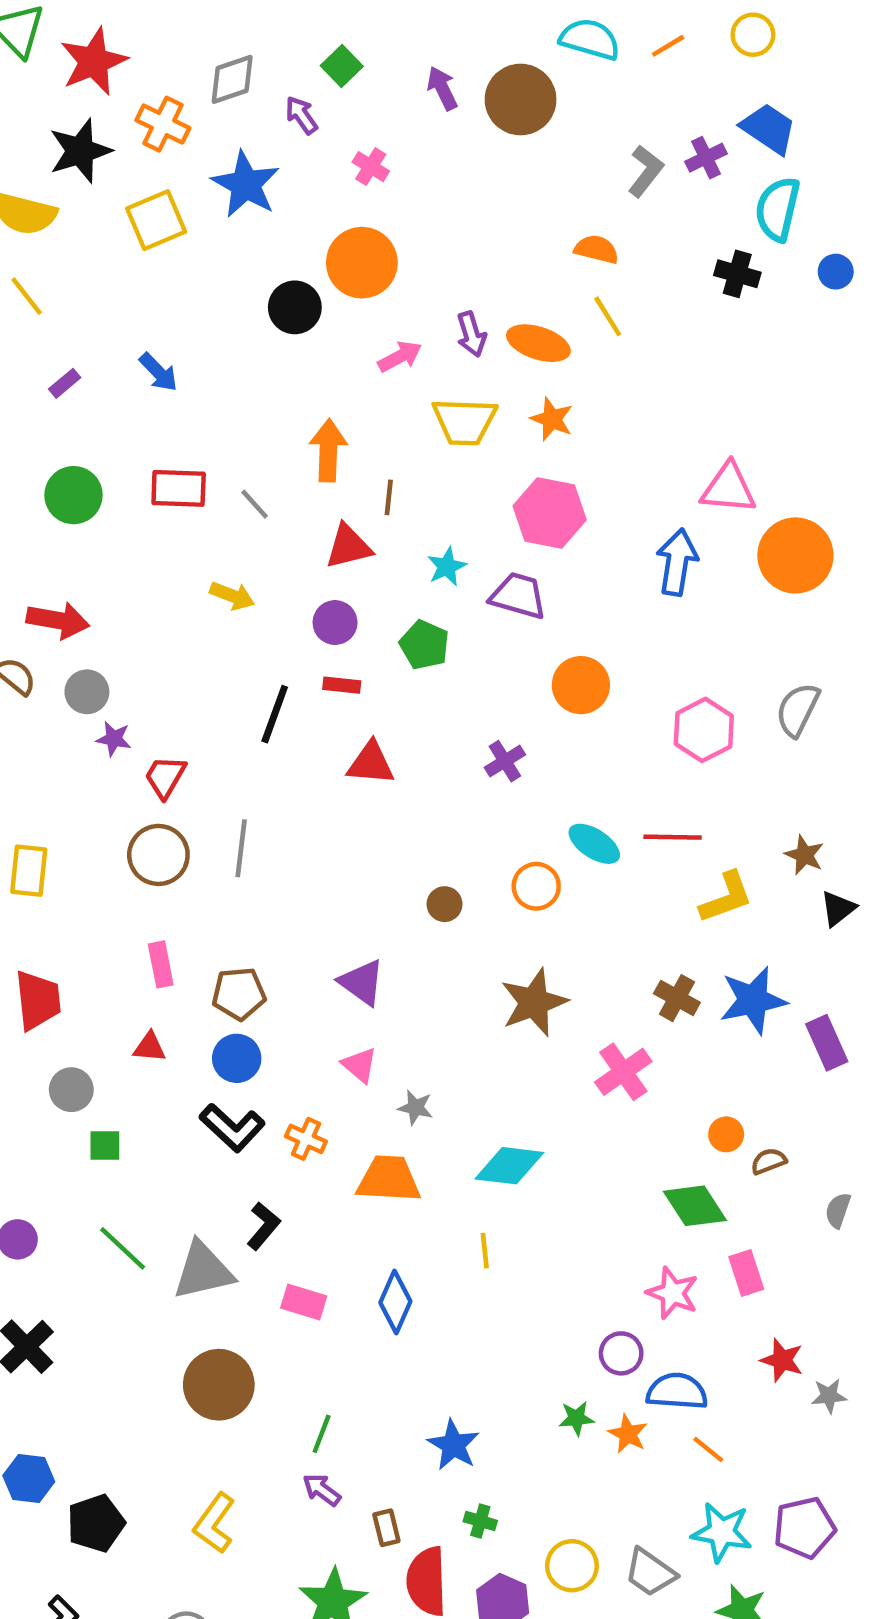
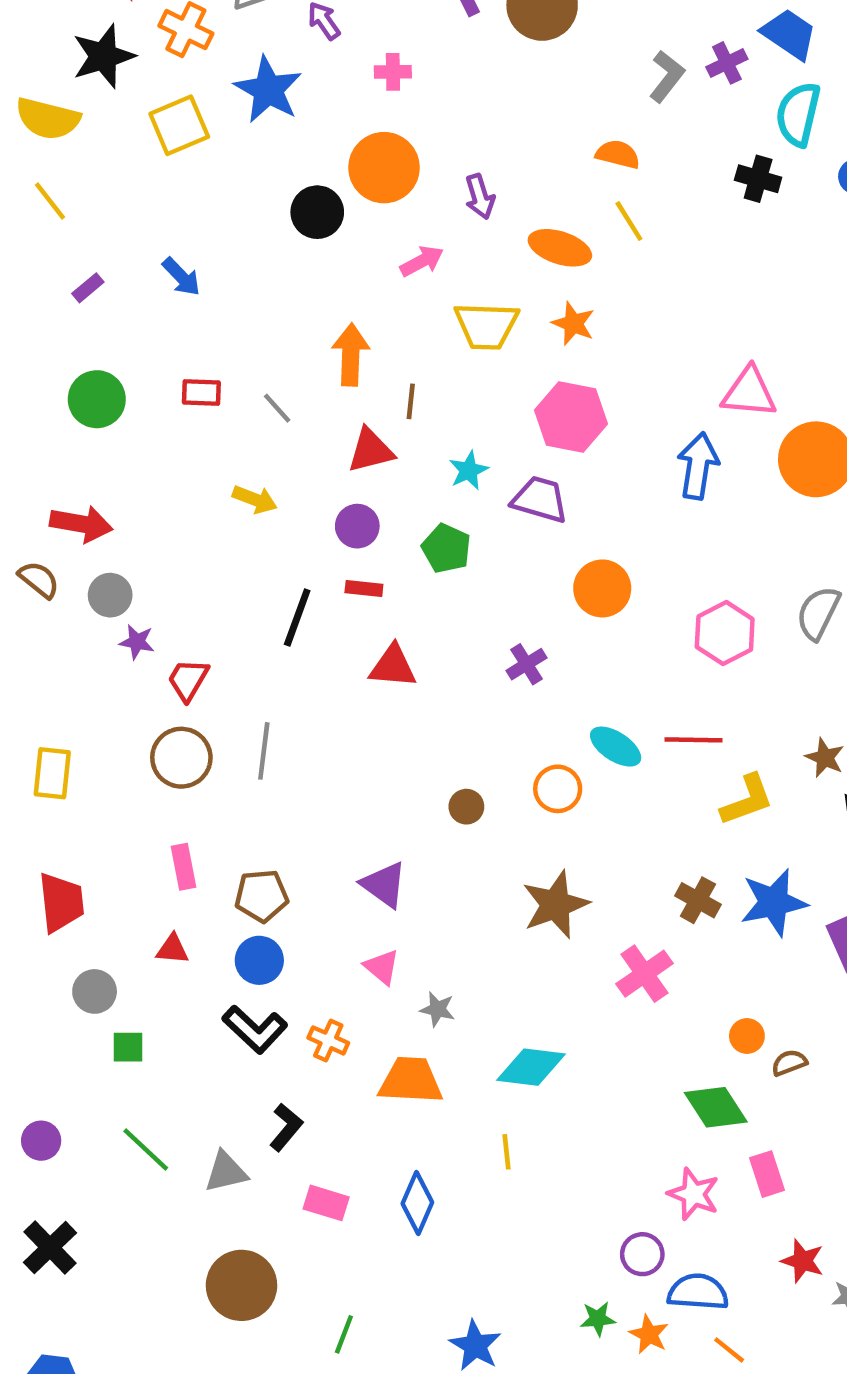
pink cross: (371, 167) -> (393, 72), turned -33
purple arrow: (471, 334) -> (480, 197), moved
red rectangle: (179, 488) -> (201, 393), size x0.7
gray triangle: (203, 1271) -> (226, 1172), size x0.7

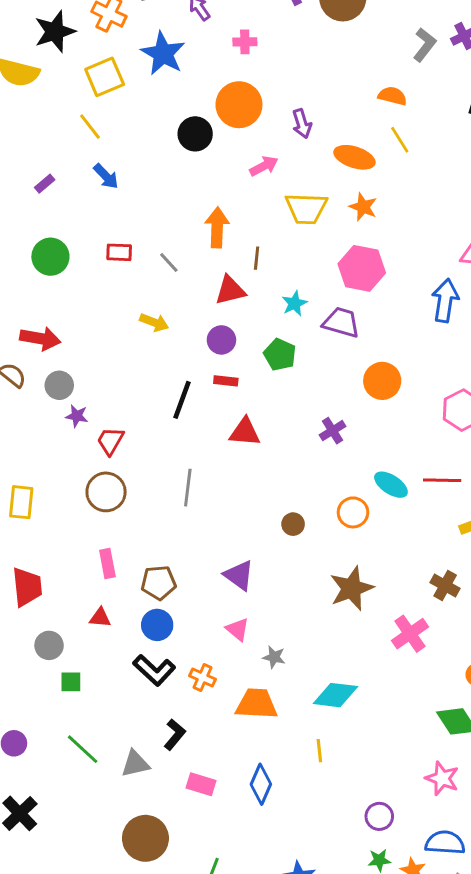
yellow line: (50, 201) -> (90, 127), moved
gray line: (264, 751) -> (188, 488), moved
purple circle: (642, 1254) -> (379, 816), moved

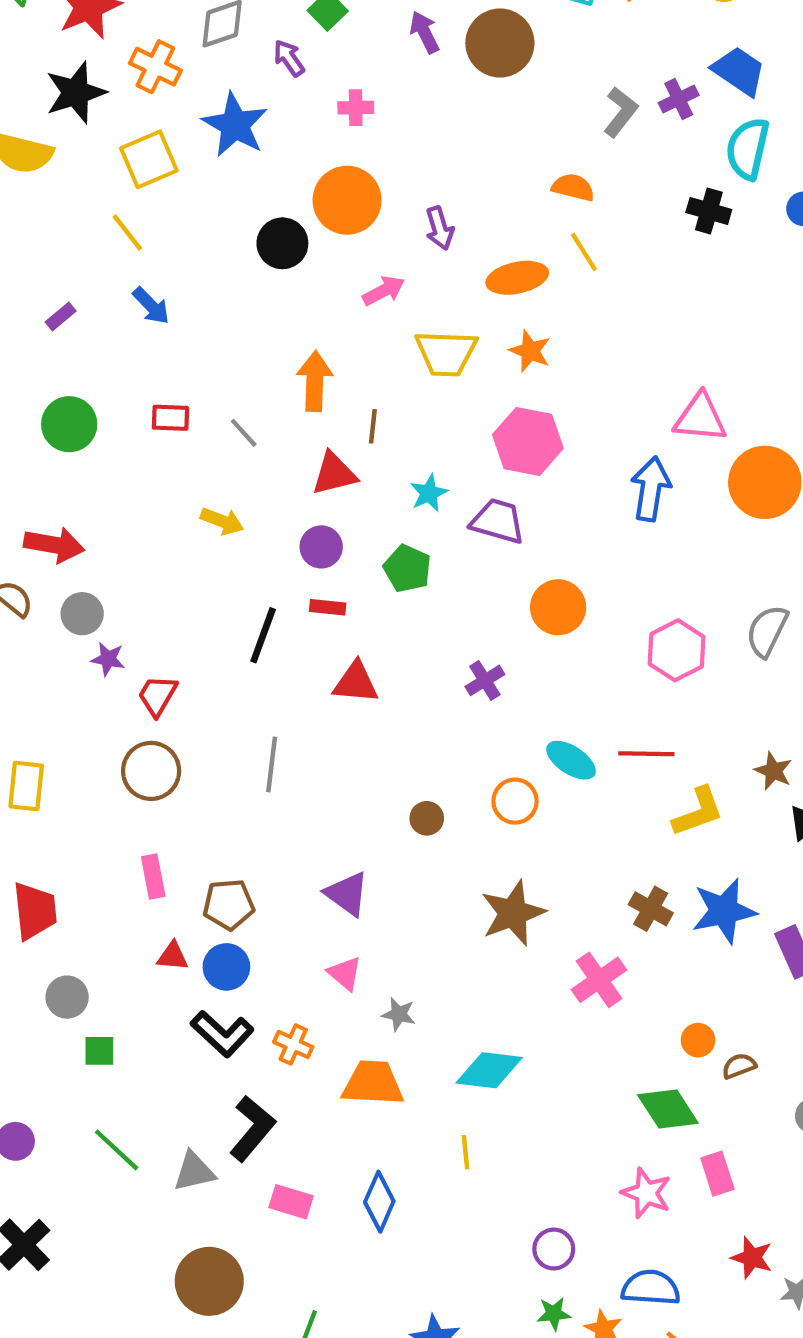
orange ellipse: (354, 157) -> (517, 278), turned -30
red triangle: (100, 618) -> (173, 956), moved
black L-shape: (175, 735) -> (252, 1128), size x1.4

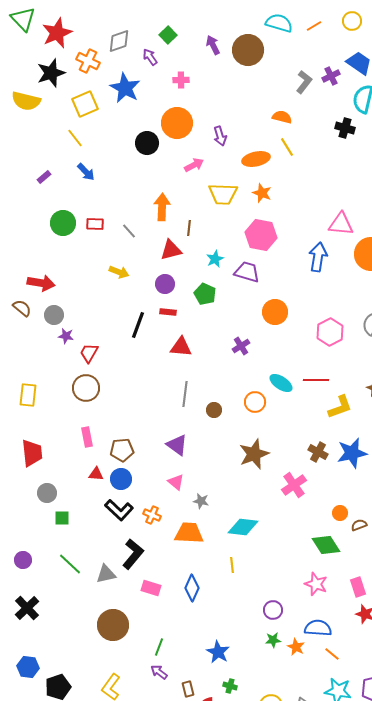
green circle: (69, 424) -> (63, 223), moved
gray line: (272, 764) -> (185, 394), moved
pink rectangle: (717, 1174) -> (358, 587), moved

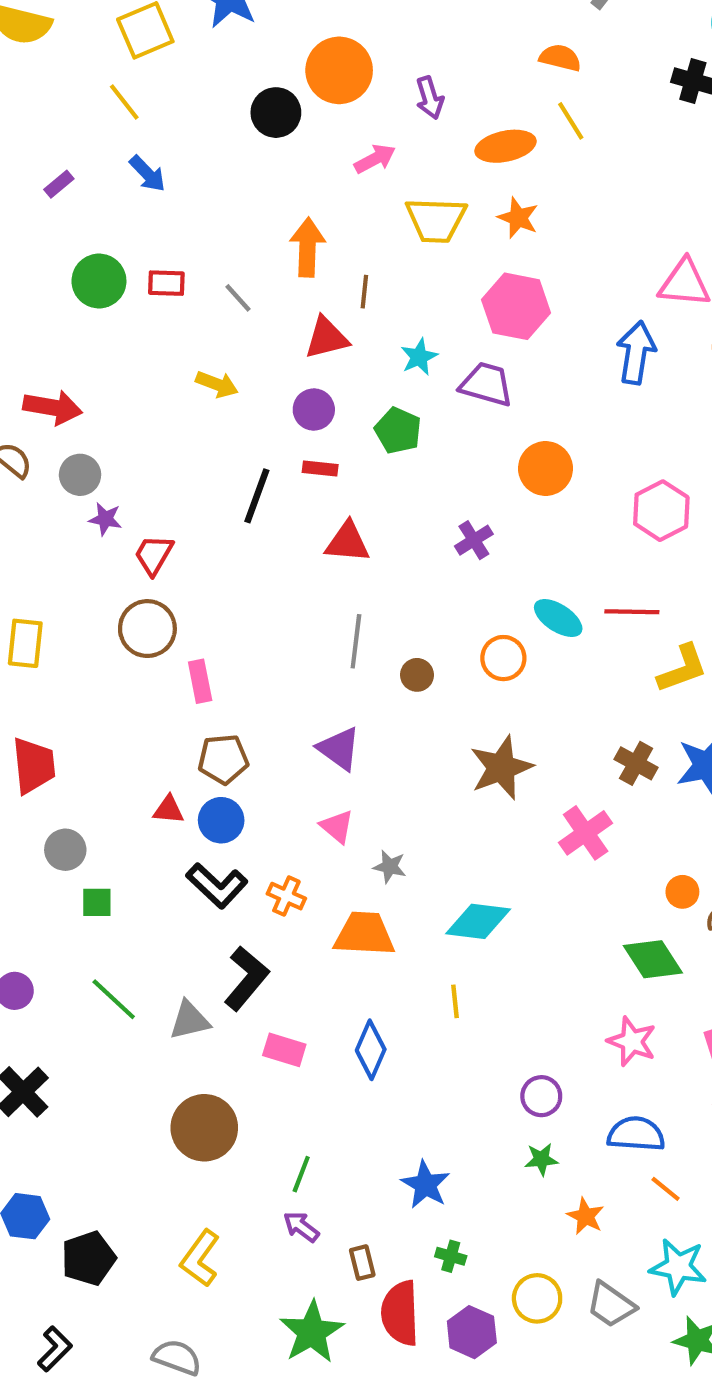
pink rectangle: (87, 437) -> (200, 681), moved
orange star: (296, 647) -> (586, 1216), moved

